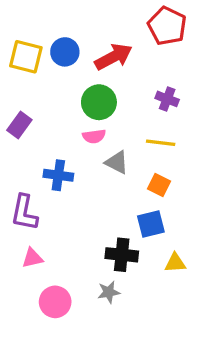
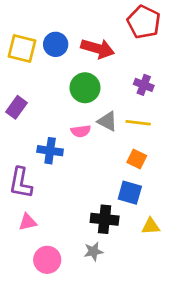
red arrow: (114, 57) -> (98, 49), turned 44
pink semicircle: (94, 136) -> (81, 131), moved
gray triangle: (117, 162) -> (107, 121), moved
blue square: (151, 224) -> (130, 193), turned 30

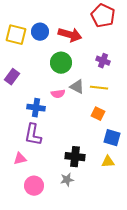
purple L-shape: (21, 183) -> (33, 135), moved
blue square: (130, 193) -> (112, 138), moved

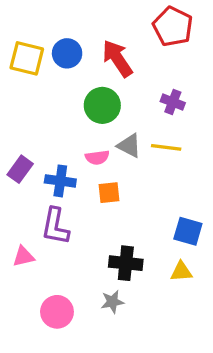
red arrow: (70, 35) -> (117, 58), turned -140
purple rectangle: (12, 77) -> (20, 169), moved
orange square: (98, 114) -> (109, 193), moved, turned -32
pink triangle: (20, 159) -> (23, 256), moved

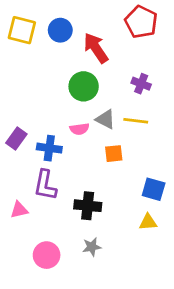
blue circle: (67, 53) -> (60, 30), moved
yellow square: (27, 58) -> (22, 30), moved
orange square: (109, 193) -> (114, 154), moved
black cross: (126, 263) -> (88, 206), moved

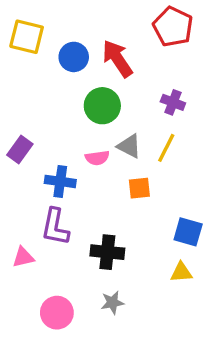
blue circle: (60, 30) -> (74, 57), moved
yellow line: (136, 121) -> (166, 148), turned -70
purple rectangle: (16, 139) -> (20, 149), moved

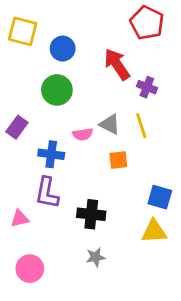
red arrow: (117, 59) -> (117, 64), moved
green circle: (102, 106) -> (57, 90), moved
yellow line: (166, 148) -> (141, 126), turned -45
yellow triangle: (181, 272) -> (154, 231), size x1.4
pink circle: (57, 313) -> (30, 269), moved

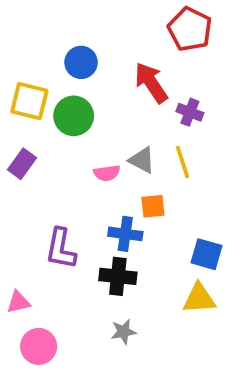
yellow square: (23, 31) -> (29, 101), moved
blue cross: (51, 154) -> (125, 234), moved
pink triangle: (20, 219) -> (18, 302), moved

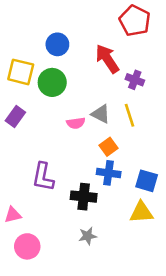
orange square: (153, 206) -> (109, 147), turned -30
blue cross: (125, 234) -> (109, 173), moved

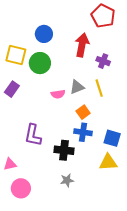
red arrow: (107, 59) -> (82, 45), turned 45
gray triangle: (101, 114) -> (77, 87), turned -49

